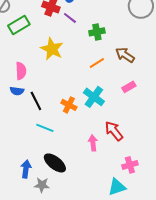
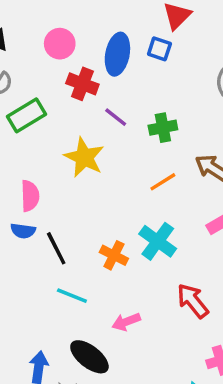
purple line: (70, 18) -> (116, 117), moved
pink arrow: (93, 143) -> (126, 322), moved, turned -105

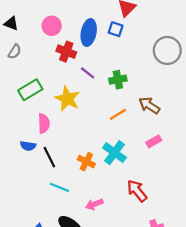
green rectangle: (26, 115) -> (30, 90), moved
pink semicircle: (30, 196) -> (44, 123), moved

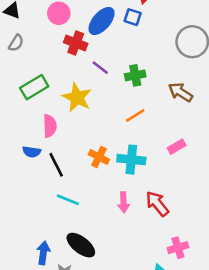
blue ellipse: (89, 33) -> (102, 21), turned 30
brown arrow: (149, 105) -> (181, 92), moved
cyan cross: (114, 153) -> (131, 160), turned -30
orange cross: (86, 162) -> (99, 157), moved
pink arrow: (94, 204) -> (124, 202), moved, turned -72

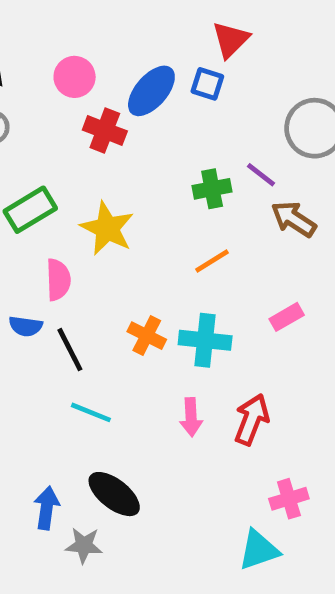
purple line: (100, 68) -> (261, 175), moved
red arrow: (157, 204) -> (252, 419), turned 60

